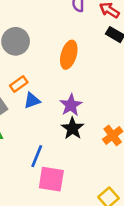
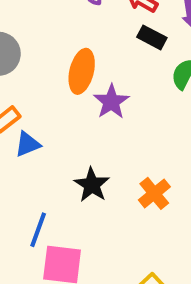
purple star: (71, 105) -> (111, 102), moved

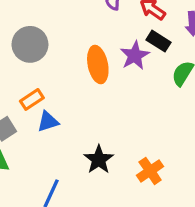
orange ellipse: (82, 71) -> (98, 65), turned -30
purple star: (111, 102) -> (135, 55), moved

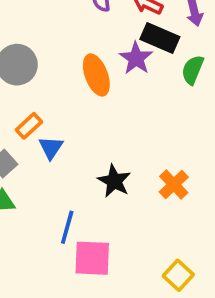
black rectangle: (158, 41) -> (160, 38), size x1.4
blue triangle: (48, 122) -> (51, 148), turned -30

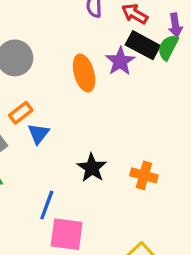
green semicircle: (193, 70) -> (168, 47), moved
orange cross: (174, 185) -> (144, 175), turned -36

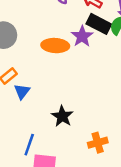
orange ellipse: (84, 73) -> (55, 46), turned -70
orange cross: (144, 175) -> (98, 143), moved, turned -30

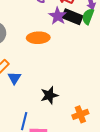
purple star: (82, 36) -> (58, 16), moved
black star: (62, 116) -> (49, 95), turned 30

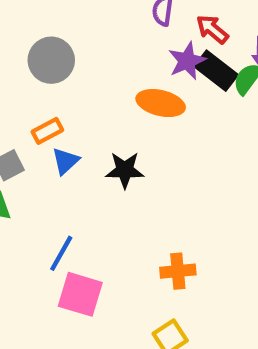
orange ellipse: (38, 38) -> (161, 103), moved
black star: (49, 95) -> (125, 170), moved

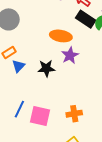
purple star: (187, 61) -> (70, 55), moved
pink square: (80, 294) -> (40, 116), moved

